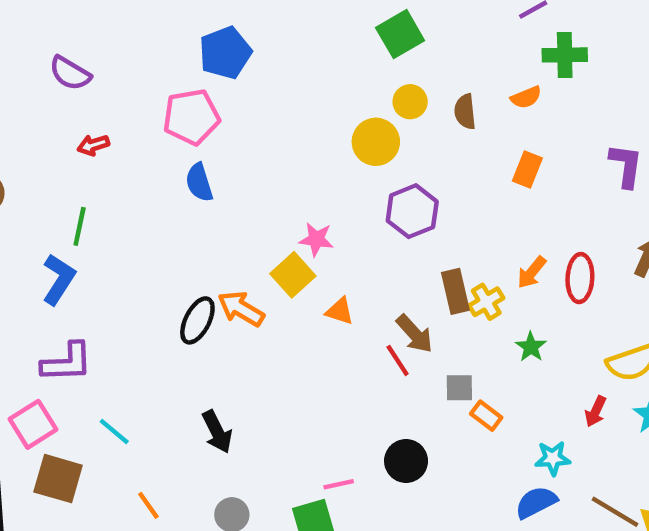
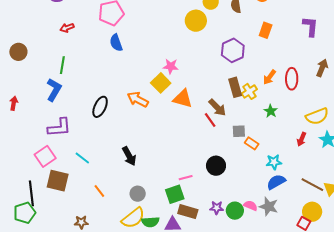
purple hexagon: (412, 211) -> (233, 50), moved
orange triangle: (340, 311) -> (183, 99), size x1.5
black ellipse: (197, 320) -> (100, 107), moved
cyan star: (553, 458) -> (274, 162), moved

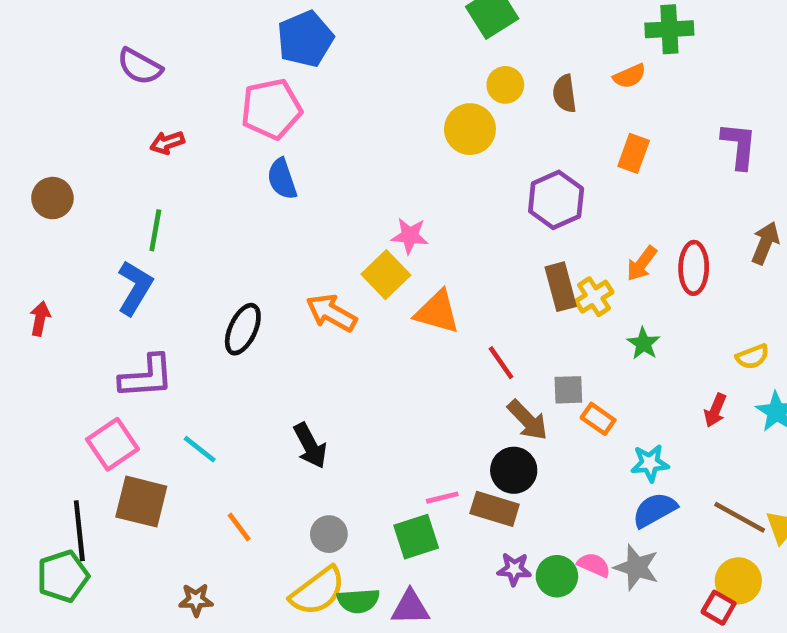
brown arrow: (217, 107) -> (528, 420), moved
yellow semicircle: (317, 116) -> (752, 357), size x0.6
brown rectangle: (188, 212) -> (495, 509), moved

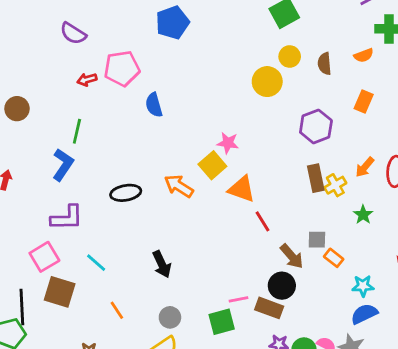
pink pentagon: (271, 109) -> (122, 68), moved
black ellipse: (243, 329) -> (126, 193), turned 52
red line: (501, 363) -> (263, 221), moved

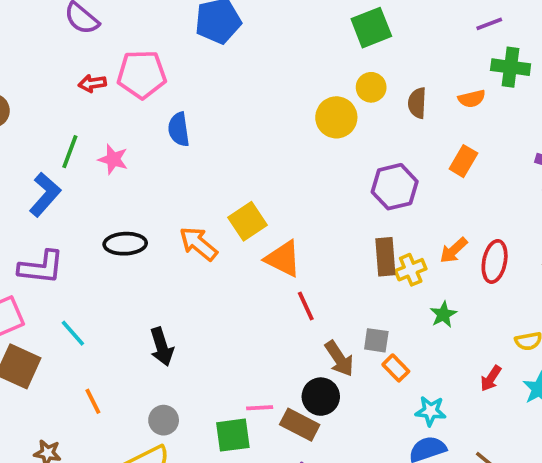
pink star: (228, 143) -> (113, 159), moved

